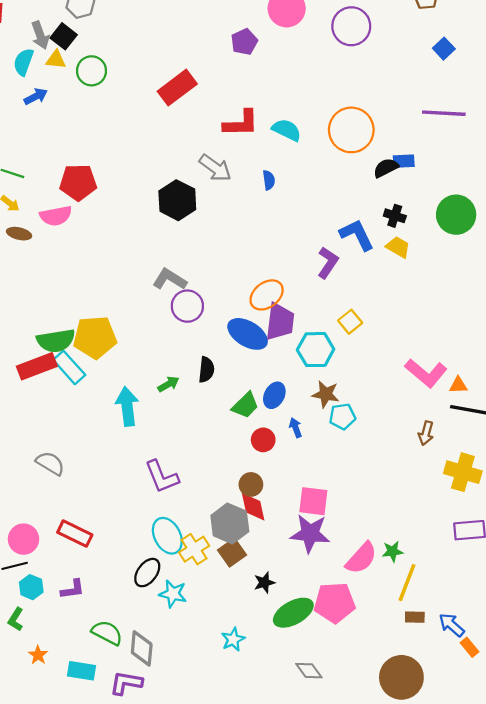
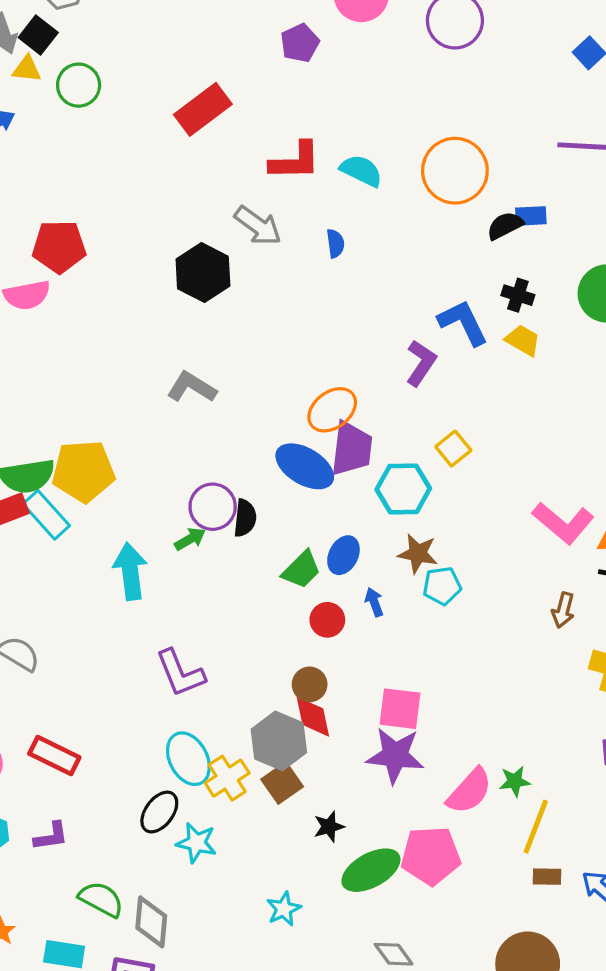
purple circle: (187, 306) -> (213, 507), moved

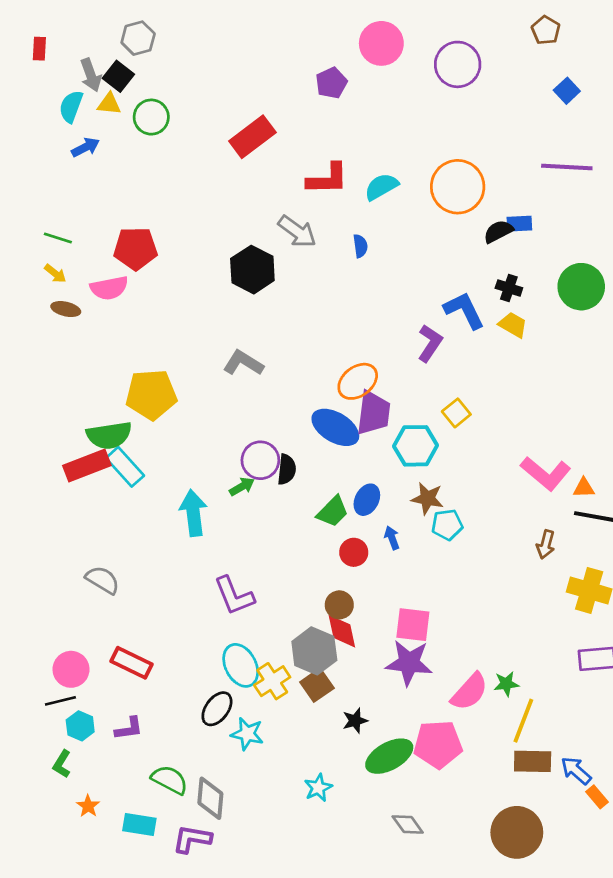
cyan semicircle: (361, 171) -> (381, 187), turned -56
yellow pentagon: (83, 471) -> (151, 395), moved
brown rectangle: (547, 877) -> (533, 761), size x1.6

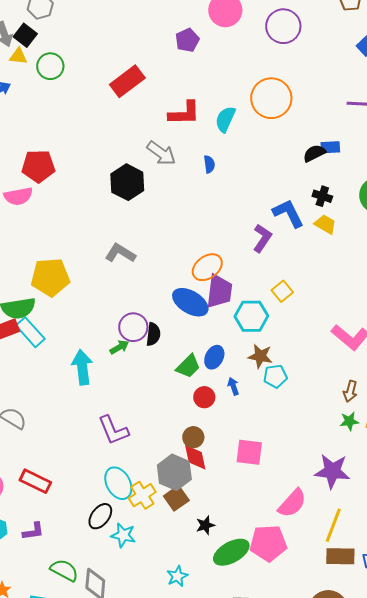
cyan semicircle: (381, 187) -> (225, 119), turned -36
orange circle: (458, 187) -> (271, 98), moved
purple star: (409, 663) -> (332, 471), moved
green star: (506, 684) -> (349, 421), moved

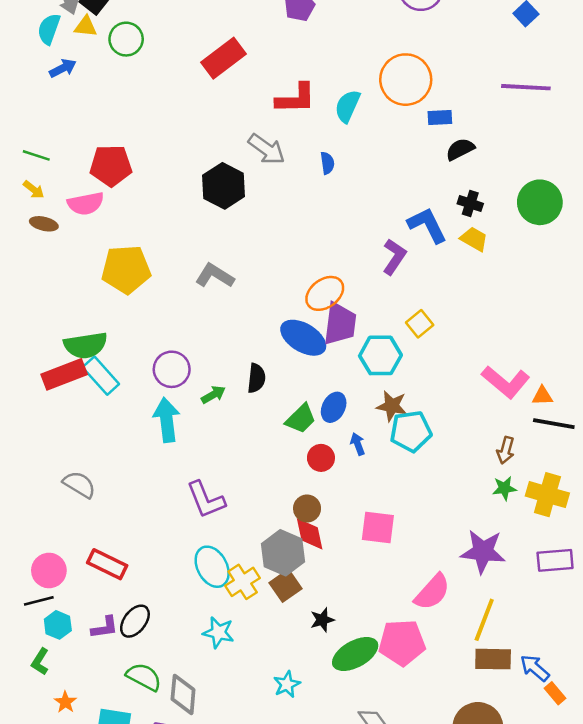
blue rectangle: (330, 147) -> (440, 118), moved
yellow pentagon: (50, 277) -> (126, 269), moved
purple circle: (133, 327) -> (172, 369), moved
cyan pentagon: (275, 376) -> (411, 431), size x1.4
black ellipse: (100, 516) -> (135, 621), moved

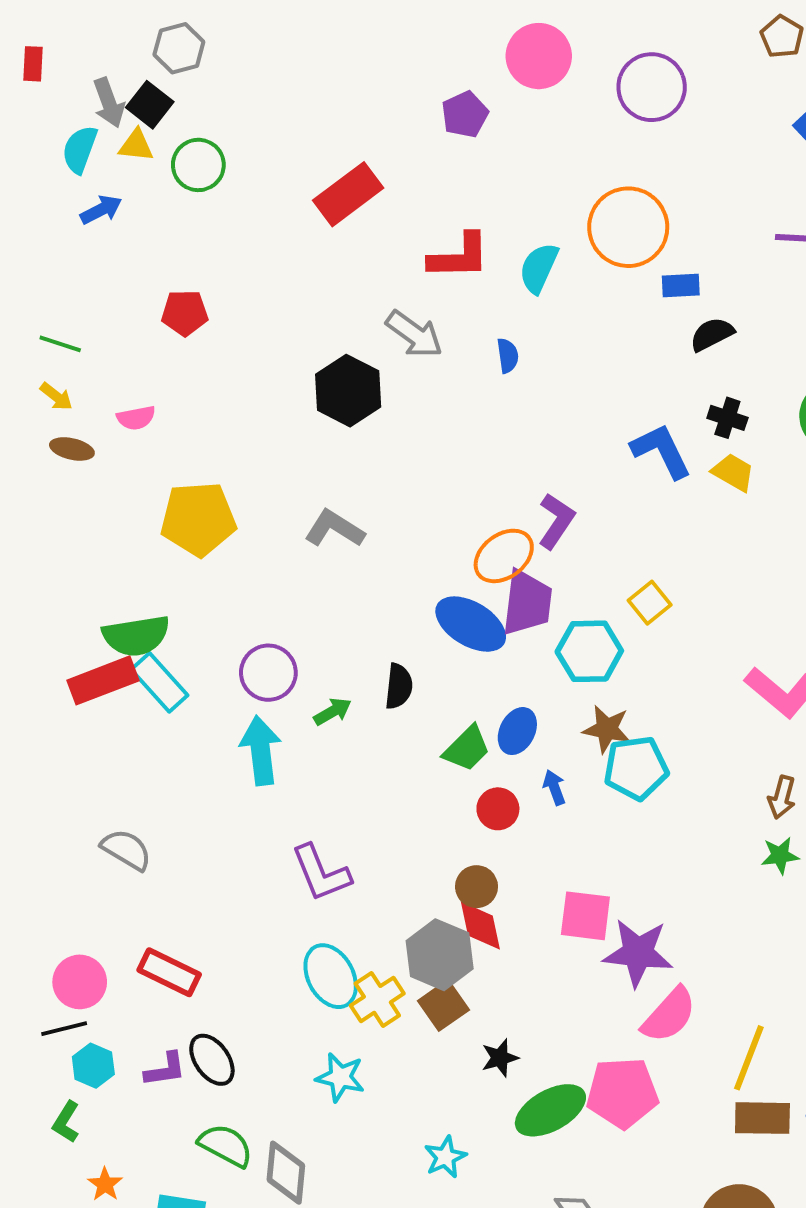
red pentagon: (111, 166) -> (185, 313), moved, size x0.7
pink semicircle: (86, 204) -> (136, 418), size x0.7
purple L-shape: (394, 257) -> (556, 521), moved
purple star: (483, 552) -> (638, 953), moved
black ellipse: (135, 621) -> (212, 1060), turned -72

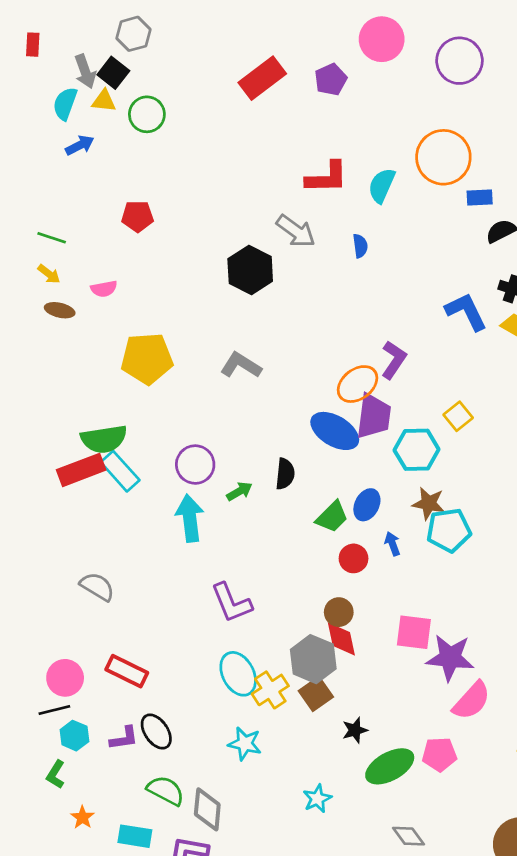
red rectangle: (348, 194) -> (262, 78), moved
pink pentagon: (622, 1093) -> (439, 754), size x0.7

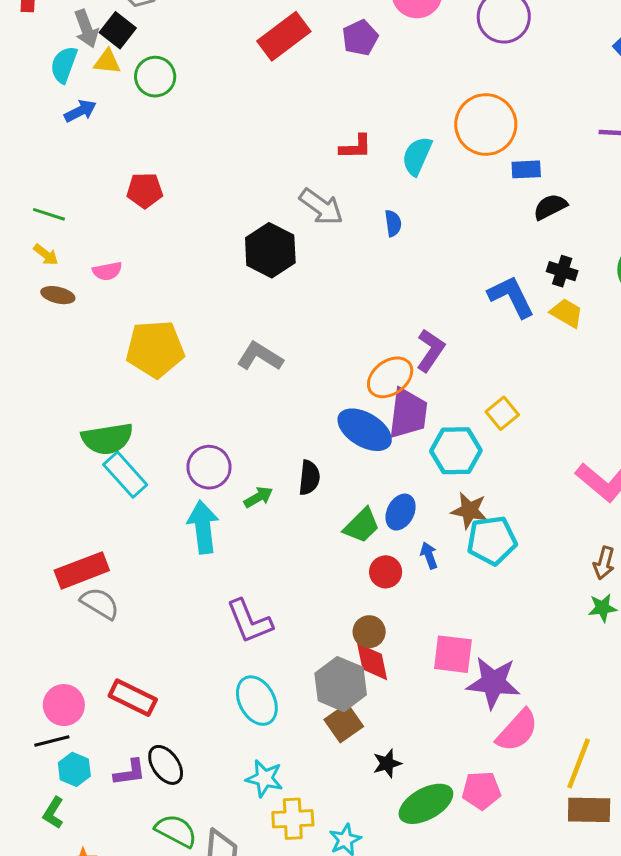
red L-shape: (327, 177) -> (356, 147), size x0.7
red rectangle: (81, 470) -> (82, 570), moved
yellow cross: (270, 690) -> (293, 819), moved, turned 30

